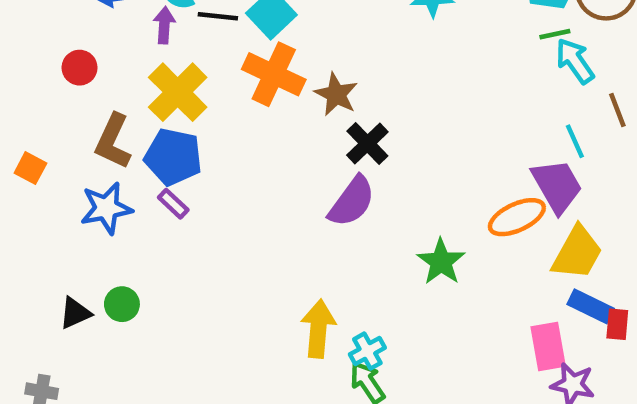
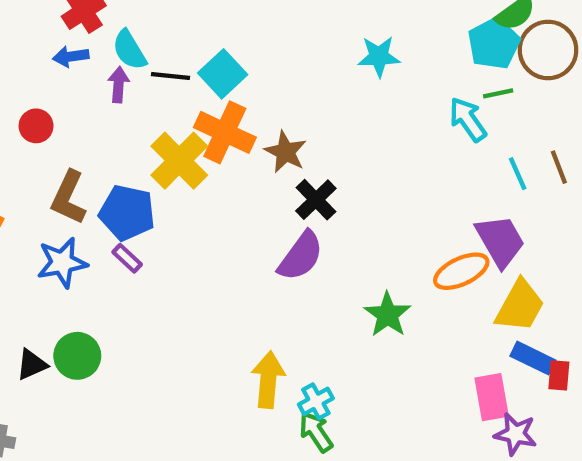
cyan arrow: (575, 61) -> (468, 119), moved
yellow cross: (178, 92) -> (179, 161), moved
cyan line: (575, 141) -> (518, 174), moved
green circle: (122, 304) -> (77, 356), size x1.4

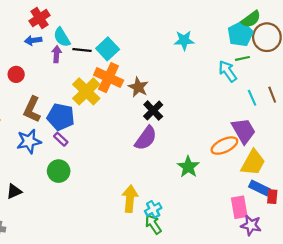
green circle: (77, 356) -> (59, 171), moved

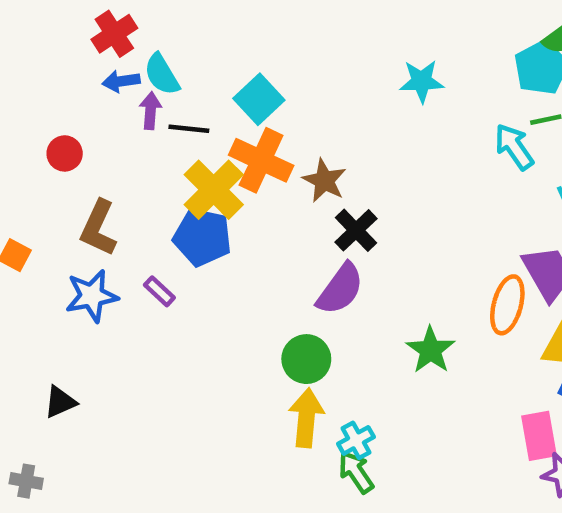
blue arrow: (33, 40) -> (121, 81), moved
black line: (82, 50) -> (189, 129), moved
blue pentagon: (61, 117) -> (202, 237), moved
orange ellipse: (224, 146) -> (507, 305), turned -50
green circle: (59, 171) -> (306, 359), moved

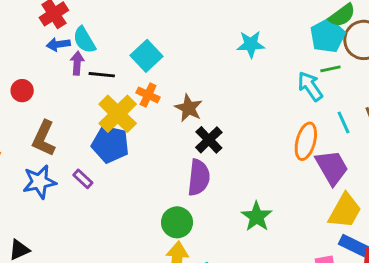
orange cross: (261, 160) -> (148, 95), size x0.6
purple semicircle: (340, 289) -> (199, 177), turned -30
orange ellipse: (507, 305) -> (306, 141), moved

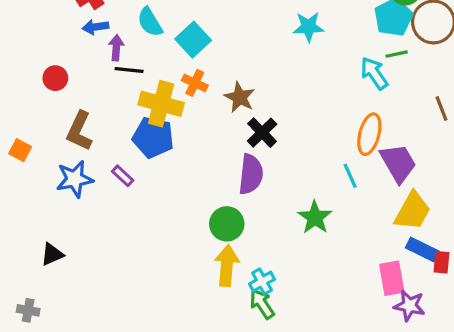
cyan semicircle: (84, 40) -> (150, 22), moved
black line: (102, 75) -> (129, 70), moved
yellow cross: (118, 114) -> (161, 104), turned -30
cyan line: (343, 122) -> (350, 176), moved

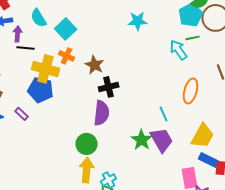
black cross: (262, 133) -> (109, 87), turned 30
orange ellipse: (369, 134) -> (191, 91), moved
purple trapezoid: (398, 163) -> (162, 140), moved

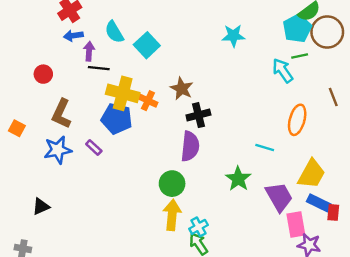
orange cross: (67, 56) -> (148, 101), moved
cyan line: (164, 114) -> (265, 147), turned -49
purple trapezoid: (162, 140) -> (279, 197), moved

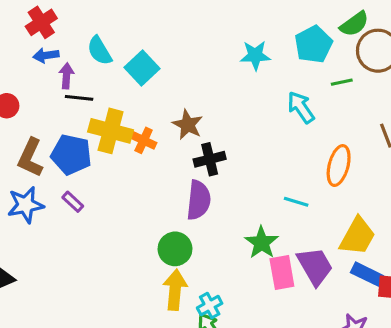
cyan pentagon: (297, 28) -> (313, 44), moved
cyan arrow: (283, 71) -> (301, 107), moved
blue pentagon: (117, 119) -> (71, 154), moved
pink rectangle: (296, 224) -> (282, 272), moved

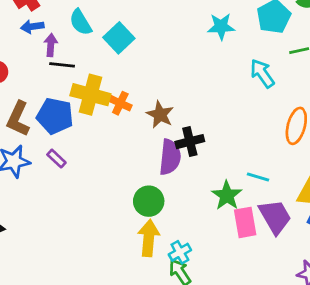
brown star: (188, 125) -> (160, 115), moved
black cross: (210, 159) -> (190, 142), moved
cyan line: (296, 202) -> (258, 177), moved

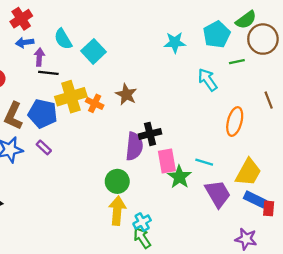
yellow cross: (90, 95) -> (71, 97), turned -32
brown star: (160, 115) -> (126, 94), moved
pink rectangle: (245, 222) -> (167, 161), moved

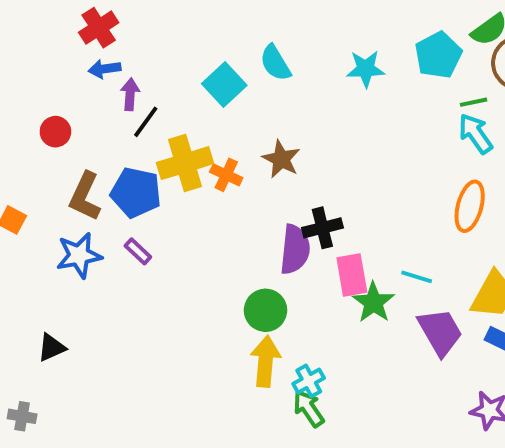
cyan semicircle: (63, 39) -> (275, 63), moved
black line: (48, 73) -> (146, 122), turned -60
cyan arrow: (208, 80) -> (476, 134), moved

